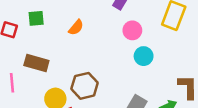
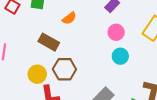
brown rectangle: (36, 63) -> (49, 42), moved

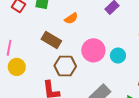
pink circle: (116, 32) -> (93, 50), moved, size x1.5
yellow circle: (37, 74) -> (17, 67), moved

